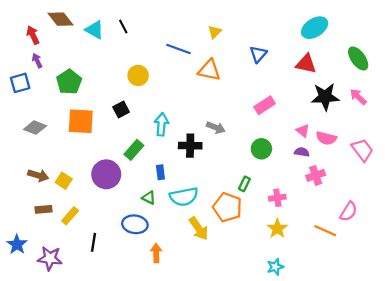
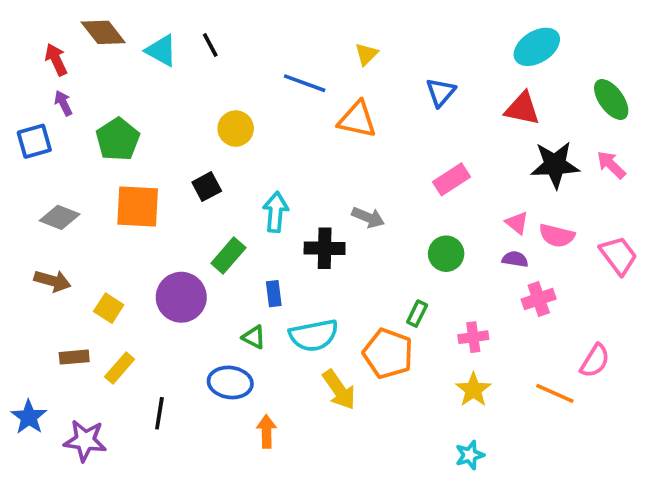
brown arrow: (38, 175) -> (52, 281), moved

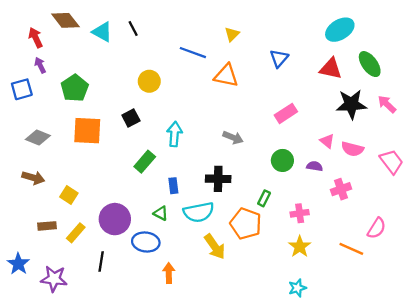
green ellipse: (611, 99) -> (370, 64), moved
black cross: (325, 248) -> (218, 179), moved
purple semicircle: (515, 259) -> (315, 166), moved
purple circle: (181, 297) -> (115, 219), moved

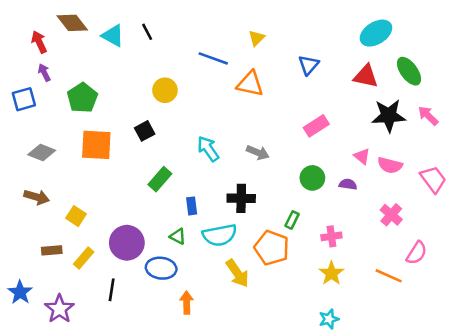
cyan arrow: (175, 134) -> (208, 149), moved, turned -40
pink cross: (341, 189) -> (391, 215), moved, turned -30
purple star: (54, 279) -> (59, 309), turned 30

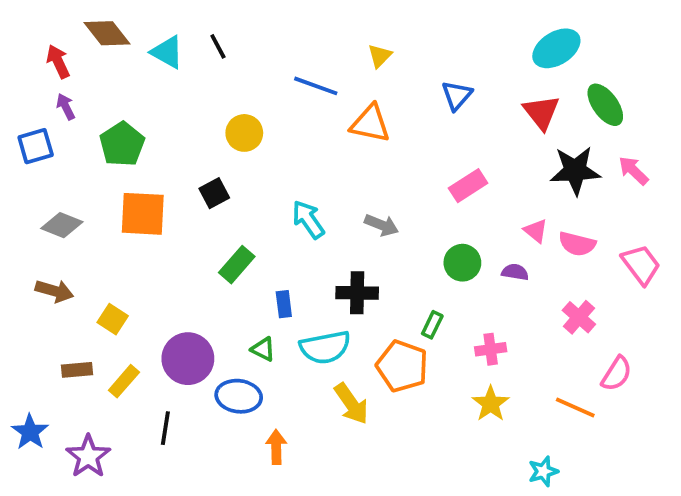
red triangle: (366, 76) -> (541, 112), turned 40
cyan star: (329, 319) -> (543, 471), moved

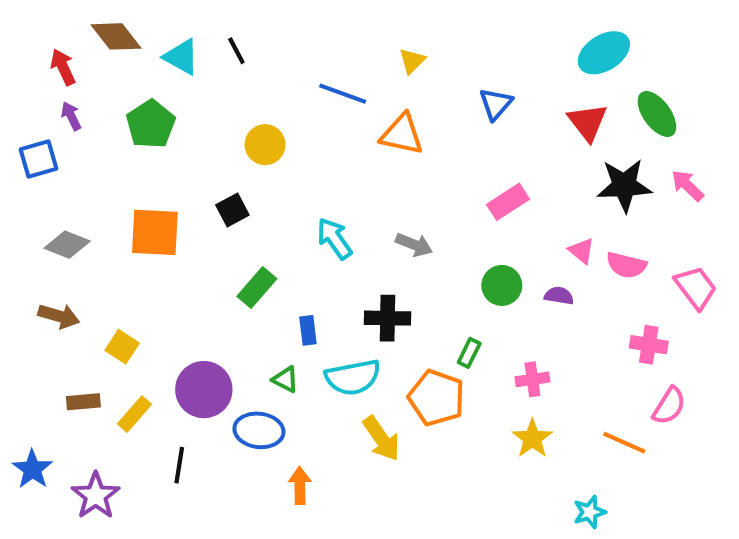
green pentagon: (122, 144) -> (151, 124), moved
pink cross: (579, 317) -> (649, 345), moved, turned -32

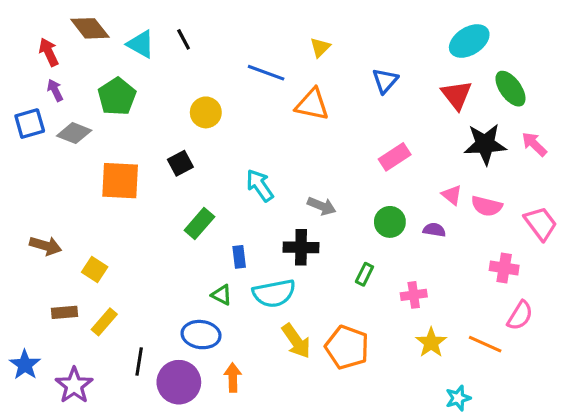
gray diamond: (67, 245) -> (74, 133), moved
gray arrow: (414, 245) -> (322, 206), moved
purple circle: (204, 390) -> (179, 382), moved
orange pentagon: (437, 398) -> (347, 347), moved
yellow star: (532, 439) -> (431, 343), moved

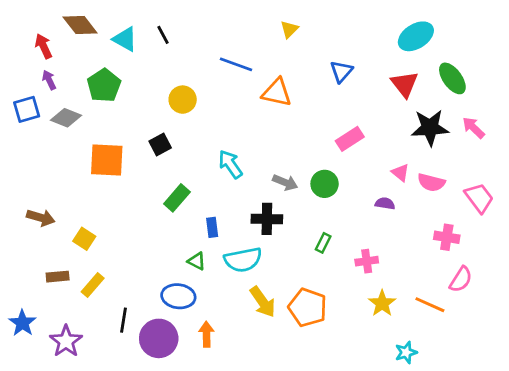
yellow triangle: (320, 47) -> (289, 29), moved
green circle: (390, 222) -> (325, 184), moved

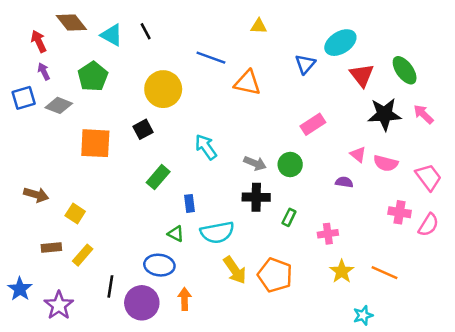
yellow triangle: (289, 29) -> (259, 26), turned 48
cyan ellipse: (416, 36) -> (340, 43), moved
yellow circle: (183, 100) -> (163, 89), size x1.5
black cross: (267, 219) -> (256, 197), moved
pink semicircle: (461, 279) -> (428, 225), moved

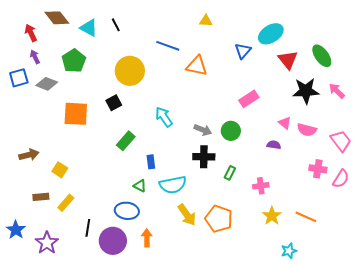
brown arrow: (36, 195) -> (29, 155), turned -30

